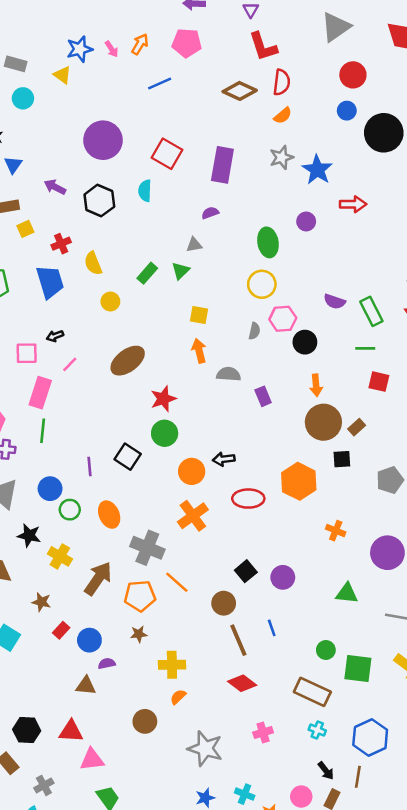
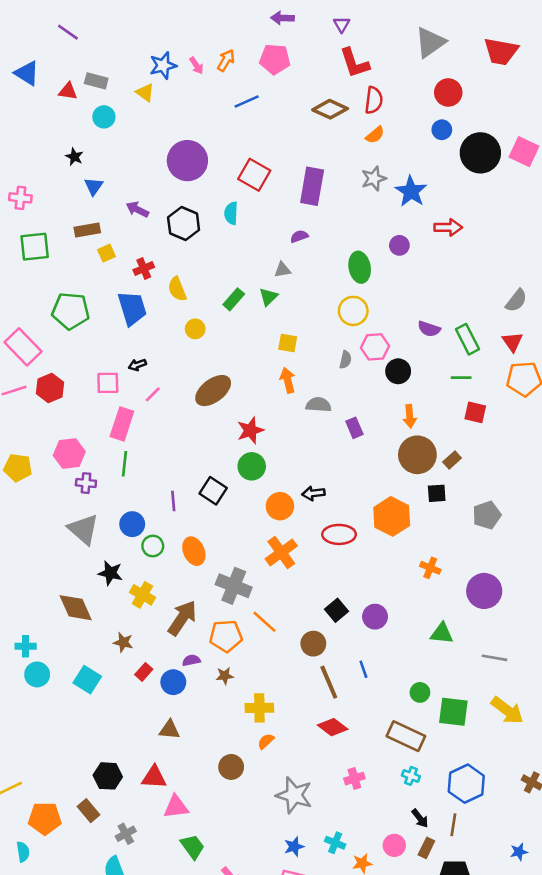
purple semicircle: (107, 664) -> (191, 660), moved

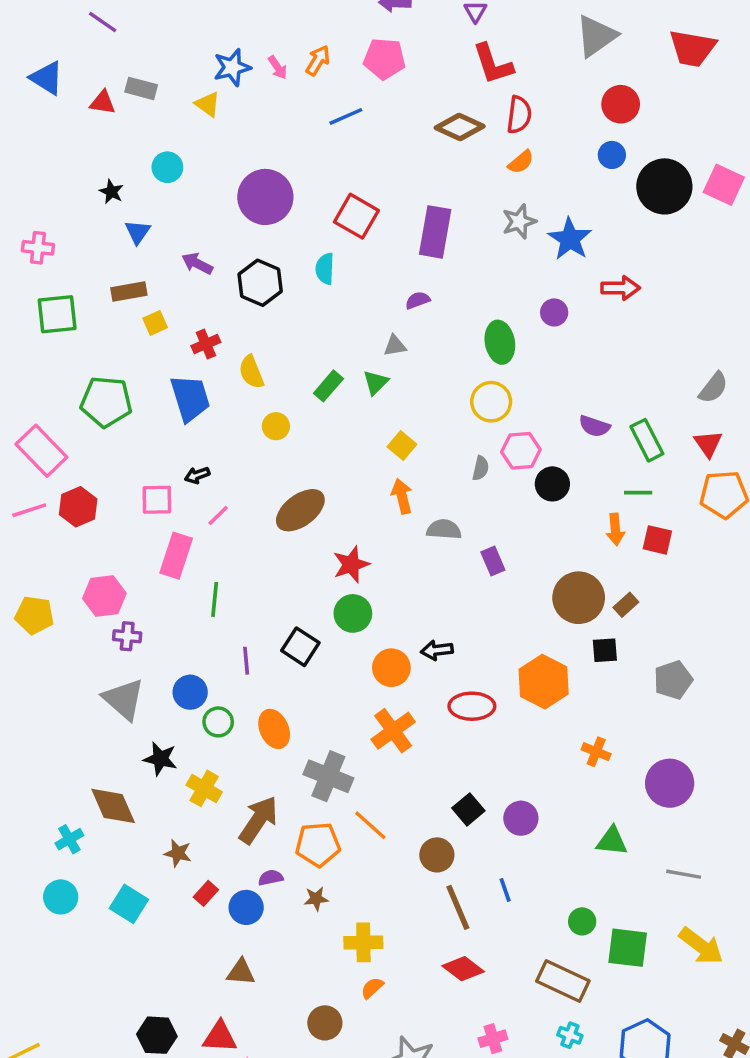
cyan circle: (104, 117) -> (167, 167), moved
yellow square: (288, 343) -> (402, 445), turned 30
orange arrow: (410, 416) -> (615, 529), moved
green line: (124, 464) -> (215, 599), moved
cyan cross: (26, 646) -> (69, 839), moved, turned -30

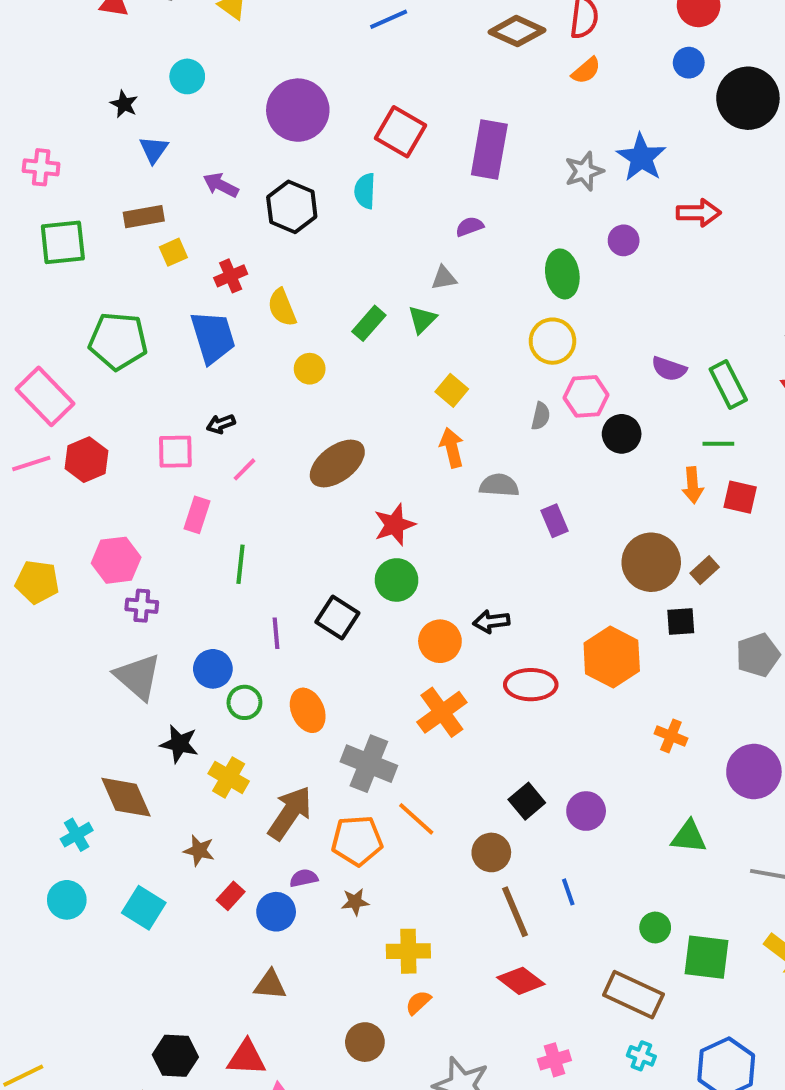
gray star: (519, 221) -> (584, 171), moved
pink rectangle: (176, 556) -> (197, 515), size x0.7

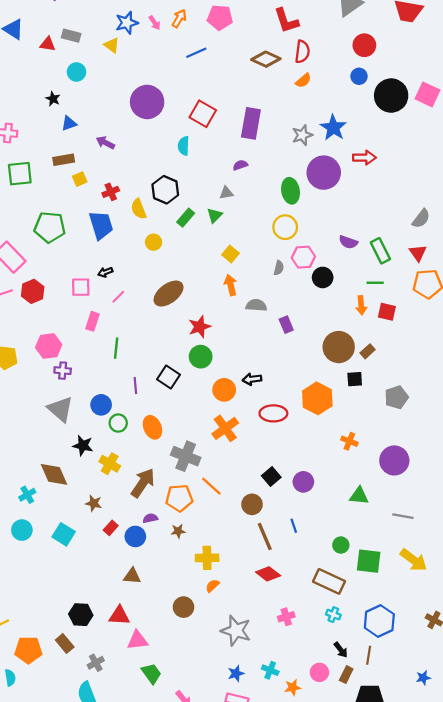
cyan circle: (187, 76) -> (76, 72), moved
blue triangle: (154, 150) -> (69, 123), turned 35
black hexagon: (292, 207) -> (165, 190), moved
purple circle: (624, 240) -> (324, 173), size x2.0

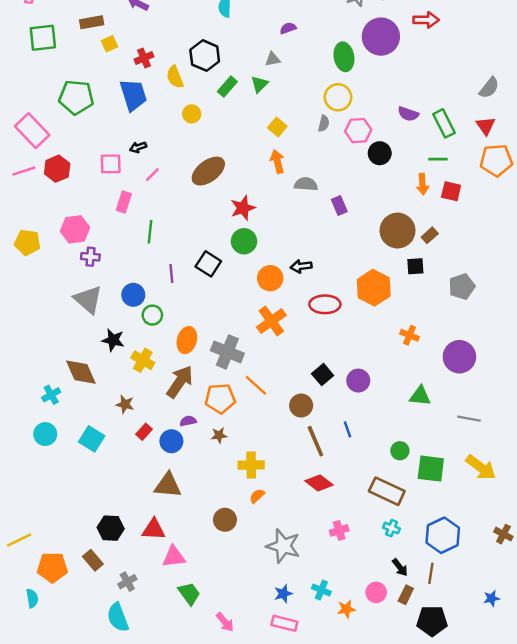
gray semicircle: (279, 268) -> (324, 123), moved
orange ellipse: (152, 427) -> (187, 340), moved, turned 40
brown triangle: (132, 576) -> (168, 485), size x1.4

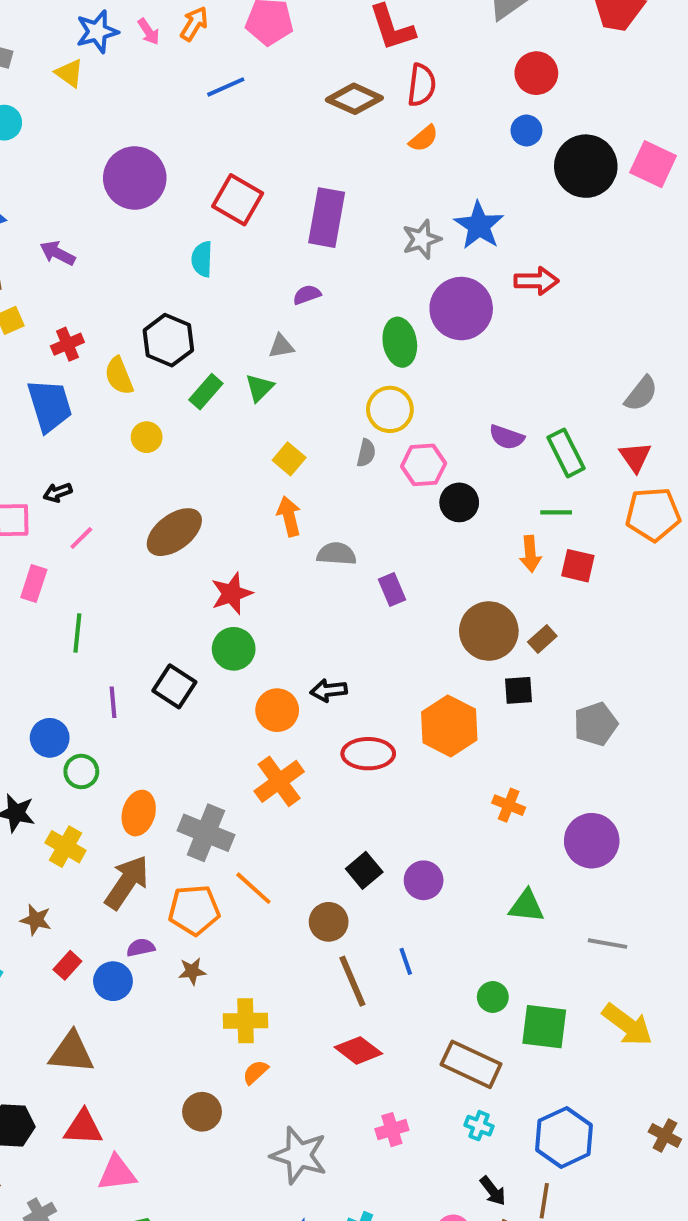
brown triangle: (168, 485) -> (71, 1052), moved

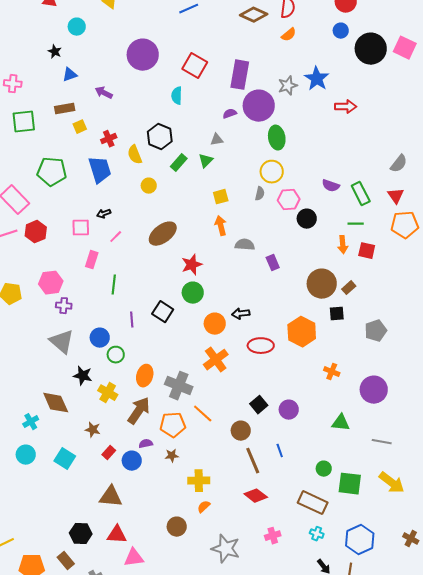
purple circle: (461, 309) -> (259, 106), moved
yellow square: (289, 459) -> (221, 197), turned 35

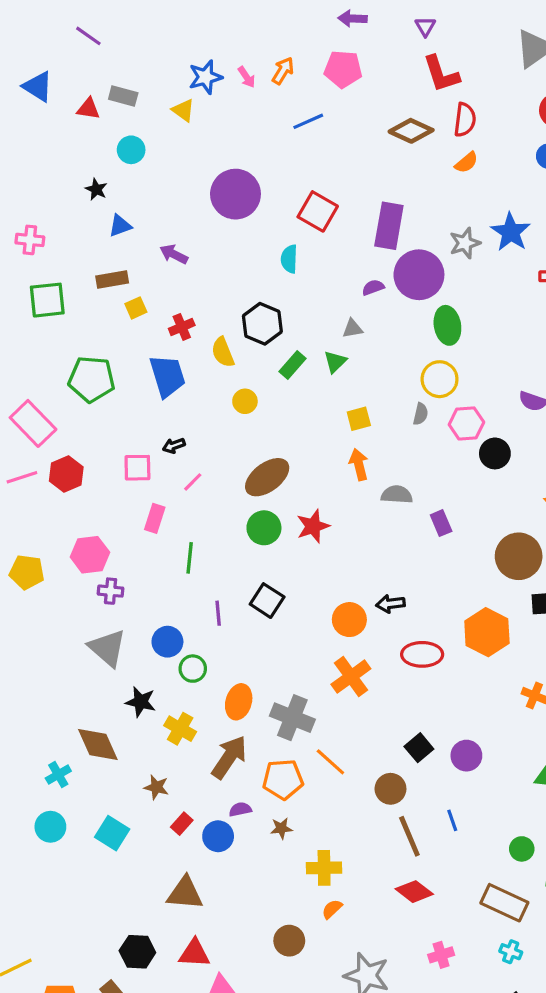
green circle: (193, 293) -> (264, 528), moved

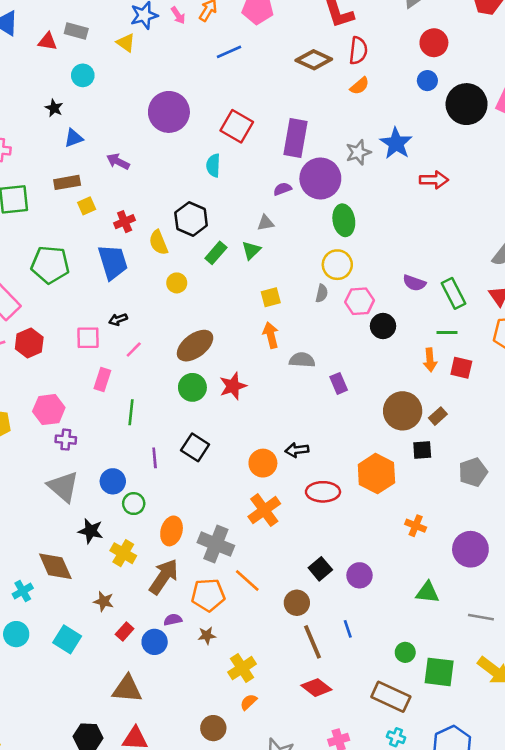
yellow cross: (324, 868) -> (242, 668), turned -32

